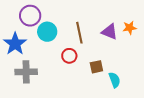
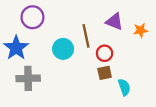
cyan circle: (47, 32) -> (63, 49), moved
purple triangle: (109, 32) -> (114, 22), moved
red circle: (69, 56) -> (105, 53), moved

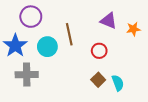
brown line: (86, 36) -> (69, 34), moved
cyan circle: (63, 49) -> (47, 47), moved
brown square: (105, 73) -> (98, 80), moved, turned -32

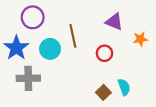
orange star: (133, 29) -> (140, 39), moved
brown square: (98, 80) -> (103, 92), moved

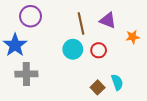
brown line: (73, 36) -> (81, 23), moved
cyan circle: (50, 49) -> (73, 49), moved

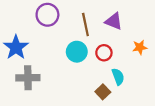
purple circle: (31, 16) -> (47, 15), moved
orange star: (133, 37) -> (140, 47), moved
cyan semicircle: (117, 82) -> (118, 77), moved

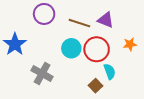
brown line: (85, 25) -> (79, 23), turned -60
red circle: (104, 53) -> (97, 49), size x1.6
gray cross: (28, 78) -> (42, 74), moved, turned 30

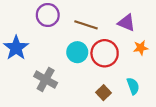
purple triangle: (106, 20) -> (126, 23), moved
cyan semicircle: (110, 71) -> (133, 86), moved

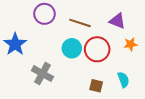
brown square: (103, 93) -> (96, 86), turned -32

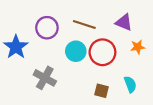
purple circle: (44, 14) -> (47, 28), moved

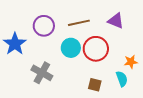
brown line: (84, 24) -> (79, 23), turned -30
orange star: (138, 47) -> (131, 62), moved

